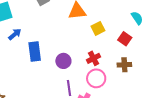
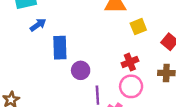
purple circle: (63, 61) -> (81, 70), moved

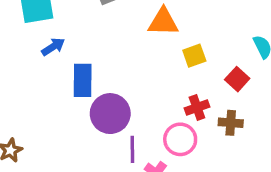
red cross: (130, 62) -> (197, 107), moved
purple circle: (81, 70) -> (110, 114), size x1.5

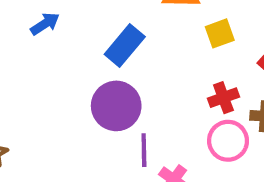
blue rectangle: (83, 80) -> (125, 46), moved, turned 40
pink circle: (180, 139) -> (228, 141), moved

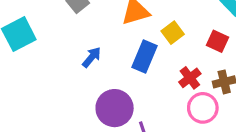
blue arrow: (45, 24) -> (92, 57), moved
blue rectangle: (125, 46) -> (145, 57), moved

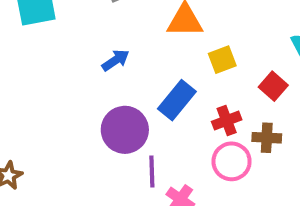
blue rectangle: (145, 57) -> (177, 100), moved

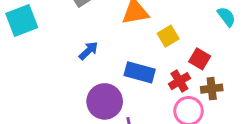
red square: (273, 86) -> (200, 59), moved
blue rectangle: (177, 100) -> (140, 72), turned 76

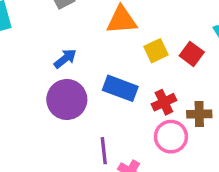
red square: (200, 59) -> (192, 54), moved
purple circle: (105, 101) -> (67, 100), moved

